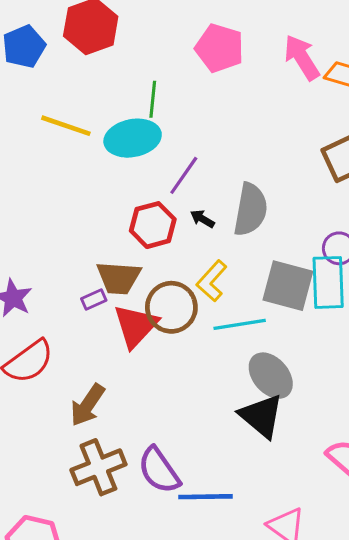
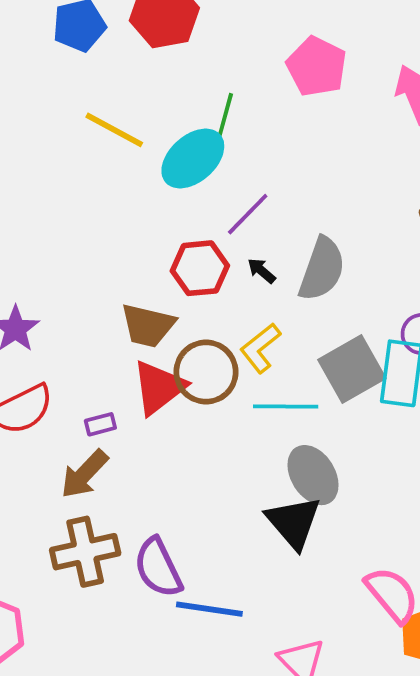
cyan ellipse: (133, 138) -> (193, 158), turned -40
gray square: (288, 286) -> (352, 369), turned 36
purple rectangle: (94, 300) -> (100, 424), moved

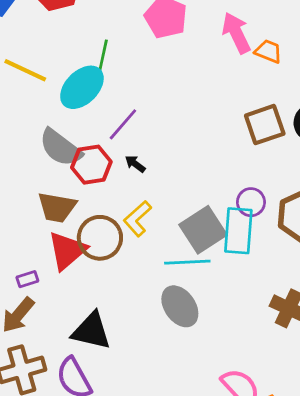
gray semicircle: (322, 269) -> (60, 148), moved, turned 111
cyan line: (286, 407) -> (187, 262), moved
black triangle: (294, 522) -> (91, 331), moved, turned -33

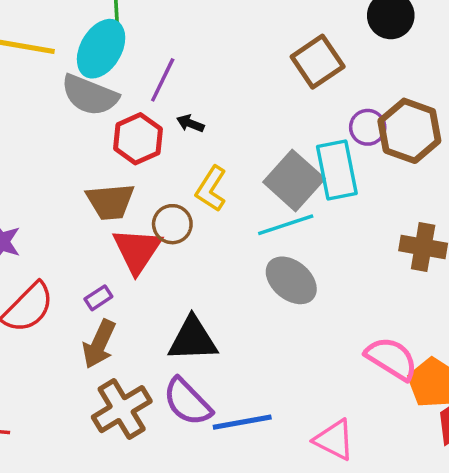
brown square: (265, 125) -> (318, 62), moved
gray semicircle: (60, 148) -> (90, 95), moved
purple circle: (251, 202) -> (368, 127), moved
brown circle: (100, 238) -> (172, 224), size x0.7

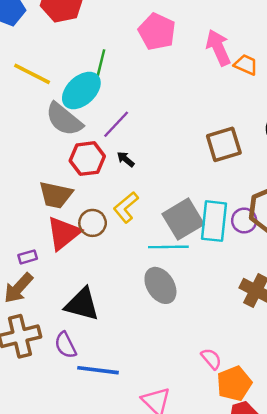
purple circle: (368, 127) -> (244, 221), moved
pink semicircle: (391, 359) -> (211, 359), size x0.6
purple semicircle: (187, 402) -> (66, 345), size x0.7

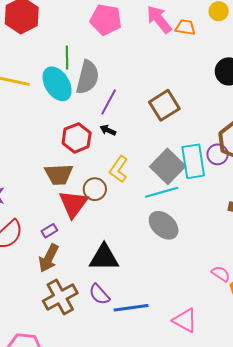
cyan ellipse: (81, 90) -> (57, 84), turned -64
gray semicircle: (64, 119) -> (87, 77), moved, turned -100
purple line: (116, 124) -> (109, 102), moved
brown square: (224, 144) -> (164, 105), moved

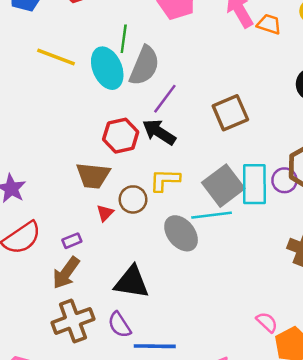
black arrow: (108, 130) -> (159, 132), size x1.8
yellow L-shape: (119, 169) -> (165, 180), turned 48
red triangle: (73, 204) -> (105, 213), size x0.5
gray ellipse: (164, 225) -> (181, 233), moved

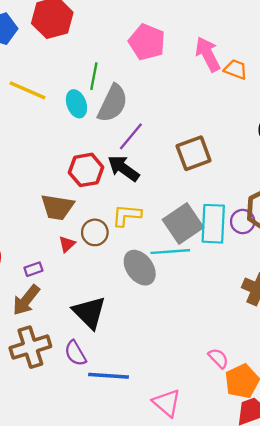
cyan ellipse: (107, 68) -> (76, 104), size x0.7
black triangle: (132, 282) -> (89, 312), turned 33

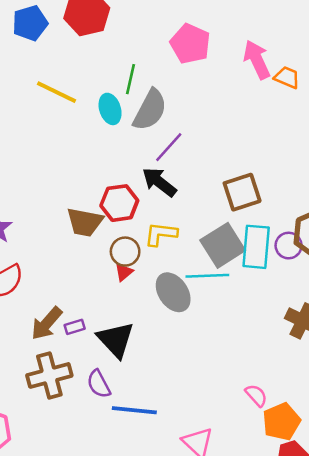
brown square: (194, 153) -> (242, 192), moved
red hexagon: (86, 170) -> (119, 203), moved
red triangle: (67, 244) -> (124, 272), moved
purple rectangle: (33, 269) -> (75, 327), moved

